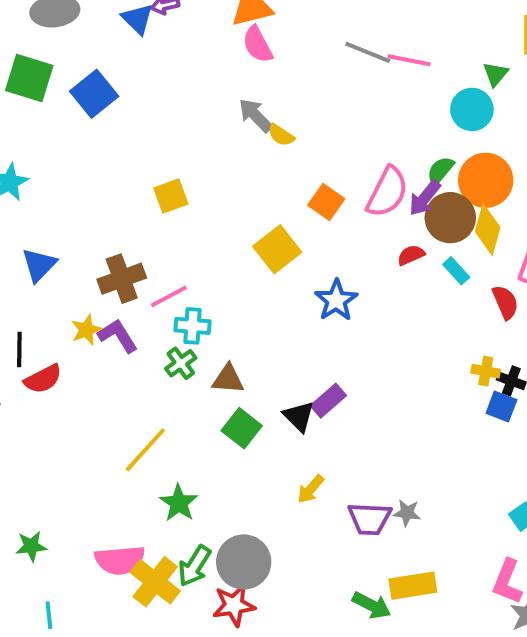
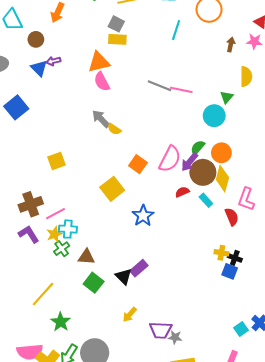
orange circle: (486, 180) -> (221, 153), size x0.7
yellow star: (86, 330) -> (54, 234), moved
gray star: (407, 513) -> (175, 337), moved

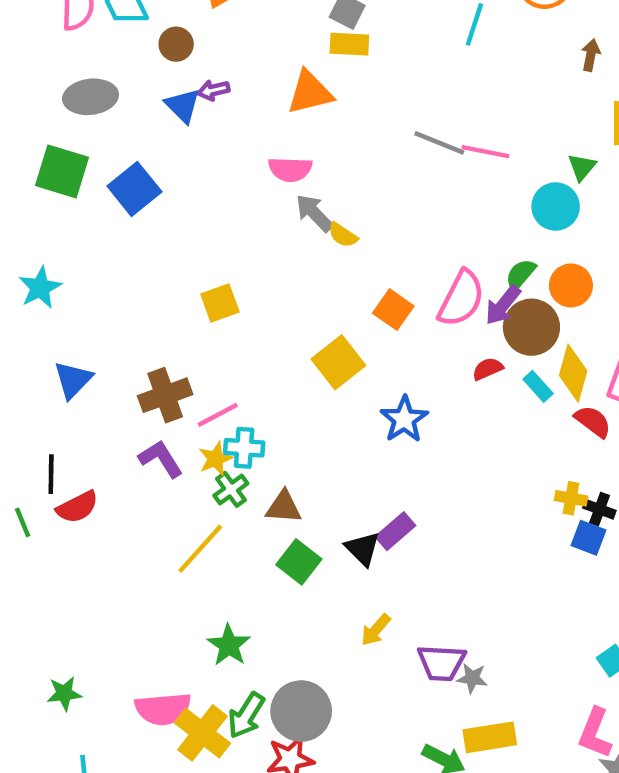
pink semicircle: (102, 82) -> (290, 169), moved, turned -60
yellow diamond: (222, 179) -> (573, 373), moved
red semicircle: (232, 217) -> (593, 421), turned -30
yellow line: (43, 294) -> (200, 549), moved

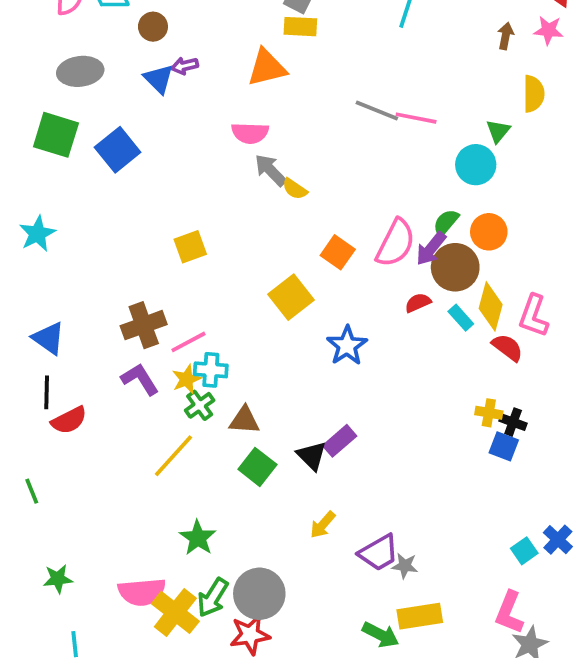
blue triangle: (73, 380) -> (49, 338), moved, turned -39
green line: (23, 522) -> (32, 491), moved
purple trapezoid: (442, 663) -> (379, 553), turned -33

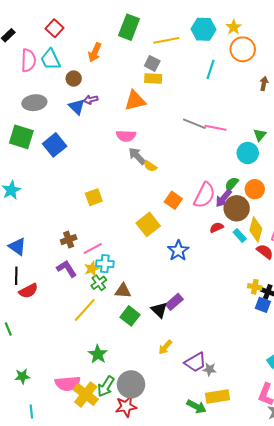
brown cross: (144, 325) -> (69, 240), size x0.7

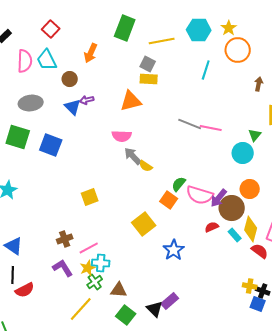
blue square: (55, 145) -> (51, 145), turned -30
green semicircle: (232, 184) -> (179, 184), moved
pink semicircle: (204, 195) -> (200, 195), turned 80

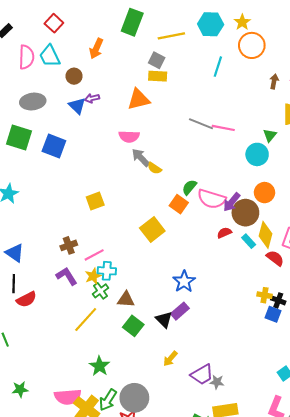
blue star: (174, 250) -> (184, 281), moved

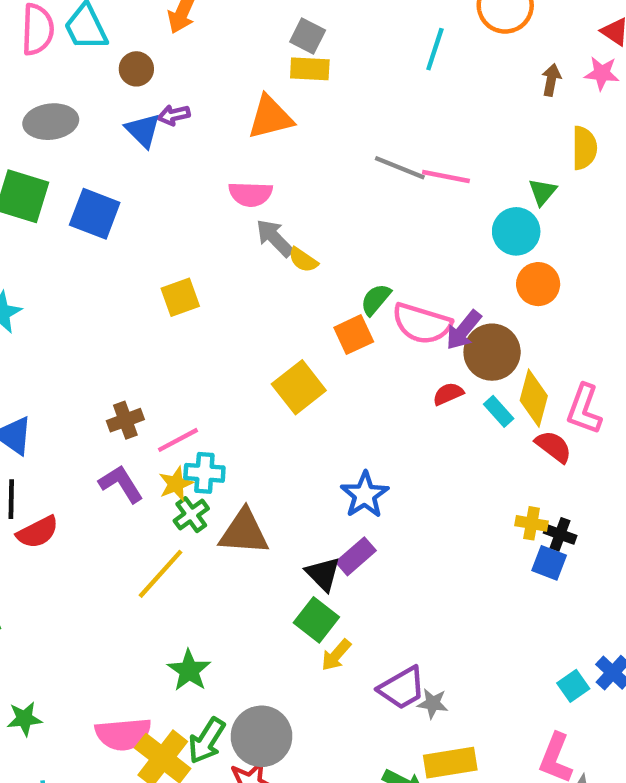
orange circle: (265, 193) -> (538, 284), moved
yellow square: (95, 201) -> (180, 297), moved
orange square: (179, 204) -> (354, 335), turned 30
brown triangle: (126, 299) -> (244, 532), size x1.4
green square: (133, 326) -> (316, 620), moved

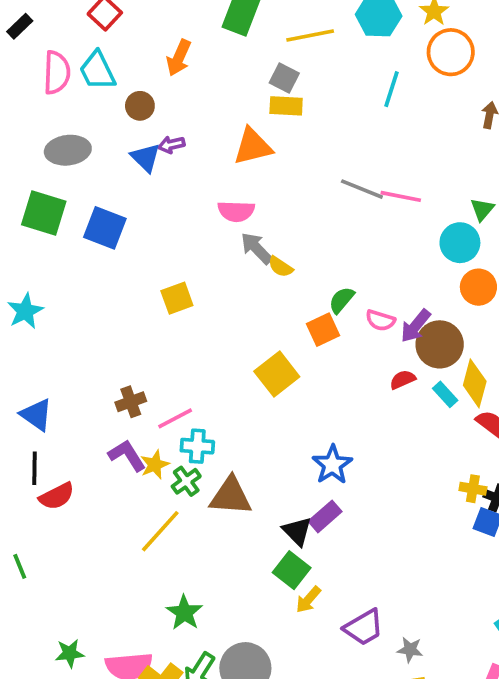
pink semicircle: (422, 324) -> (380, 320), size x0.6
yellow star: (176, 484) -> (155, 465), moved
gray star: (433, 703) -> (410, 650), moved
green star: (24, 719) -> (70, 653), moved

